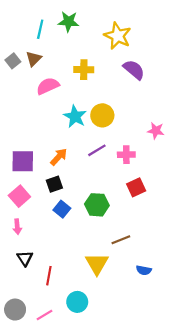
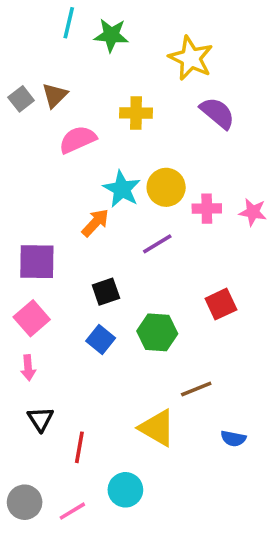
cyan line: (40, 29) -> (69, 23), moved
pink cross: (126, 155) -> (207, 209), moved
orange arrow: (59, 157) -> (95, 223), moved
black square: (54, 184) -> (106, 292), moved
yellow triangle: (97, 264) -> (157, 428), turned -30

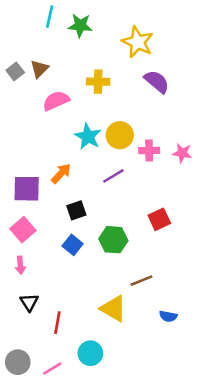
orange arrow: (95, 223) -> (61, 173), moved

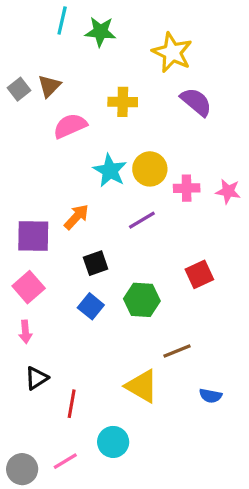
black triangle: (29, 302) -> (37, 378), turned 30
gray circle: (18, 362) -> (22, 469), moved

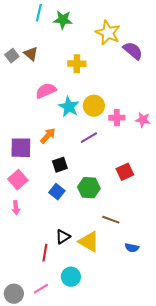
brown triangle: (49, 86) -> (31, 54), turned -35
purple semicircle: (196, 102) -> (133, 51), moved
pink semicircle: (70, 126) -> (46, 91), moved
brown line: (177, 351) -> (111, 220), turned 42
black triangle: (37, 378) -> (63, 237), moved

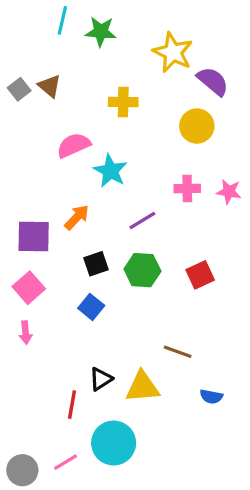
yellow circle: (94, 106) -> (197, 126), moved
green hexagon: (89, 188) -> (142, 270), moved
yellow triangle: (89, 242) -> (142, 387), turned -35
cyan circle: (71, 277) -> (114, 443), size x1.4

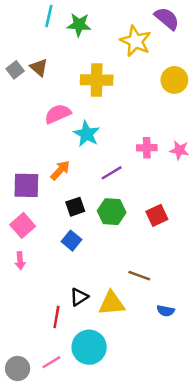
purple semicircle: (213, 81) -> (167, 18), moved
yellow cross: (123, 102) -> (97, 80), size x1.4
yellow circle: (197, 126) -> (174, 80), moved

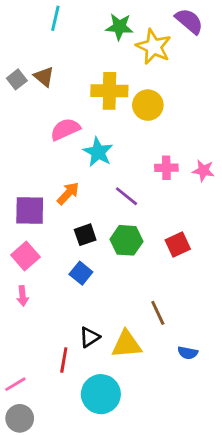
green star: (79, 25) -> (119, 27), moved
yellow circle: (174, 80) -> (148, 105), moved
purple line: (112, 173) -> (126, 196), turned 70
brown line: (139, 276) -> (158, 313), turned 45
pink line: (51, 362) -> (15, 384), moved

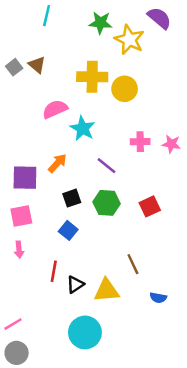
pink square: (25, 256) -> (21, 216), turned 30
red line: (64, 360) -> (54, 271), moved

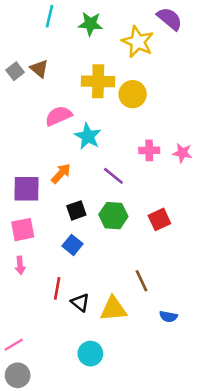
green star: (101, 23) -> (90, 24), moved
black triangle: (75, 284) -> (80, 302), turned -48
cyan circle: (85, 332) -> (90, 354), size x0.7

